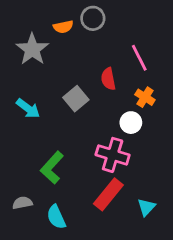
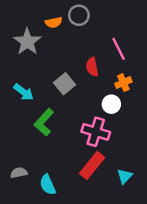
orange cross: (145, 97) -> (123, 83), turned 35
green L-shape: (52, 168) -> (44, 122), moved

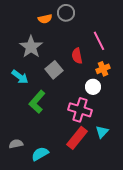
gray star: (27, 42) -> (31, 47), moved
cyan triangle: (125, 176) -> (102, 132), moved
cyan semicircle: (48, 185) -> (40, 154), turned 84

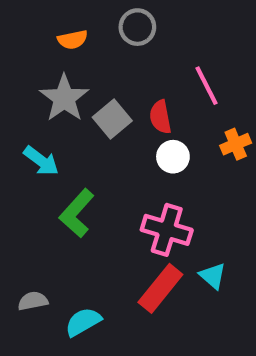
orange semicircle: (45, 19) -> (73, 40), moved
orange cross: (103, 69) -> (236, 144), moved
gray square: (54, 70) -> (112, 119), moved
white circle: (93, 87) -> (173, 157), moved
cyan triangle: (102, 132) -> (213, 276), turned -32

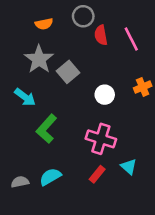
pink line: (206, 86) -> (131, 39), moved
red semicircle: (160, 117) -> (101, 35), moved
red rectangle: (160, 288) -> (97, 174), size x0.6
cyan semicircle: (83, 322) -> (50, 177), moved

